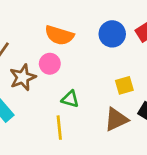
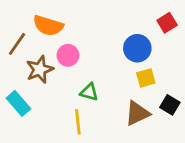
blue circle: (112, 34) -> (137, 48), moved
orange semicircle: (59, 35) -> (48, 26), moved

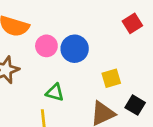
blue circle: (137, 48) -> (75, 49), moved
pink circle: (68, 55) -> (46, 46), moved

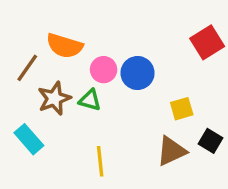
red square: (132, 23) -> (207, 42), size x1.4
green triangle: (55, 92) -> (90, 100), moved

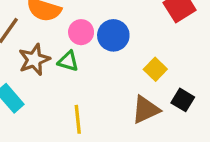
yellow square: (182, 109) -> (155, 69), turned -30

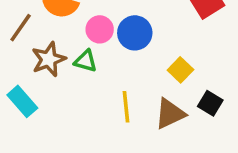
yellow line: (78, 119) -> (126, 107), moved

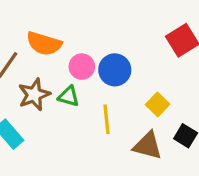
yellow line: (126, 107) -> (107, 119), moved
brown triangle: (170, 114) -> (148, 146), turned 40

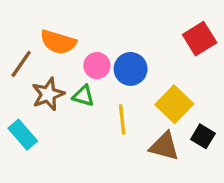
yellow square: (158, 104) -> (174, 104), size x1.5

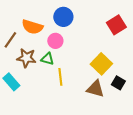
blue circle: (131, 69) -> (63, 17), moved
brown star: (48, 94) -> (26, 58), turned 30
yellow line: (122, 119) -> (60, 77), moved

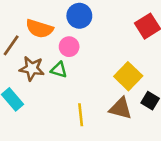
yellow line: (60, 77) -> (81, 115), moved

